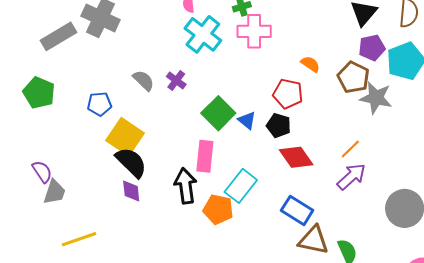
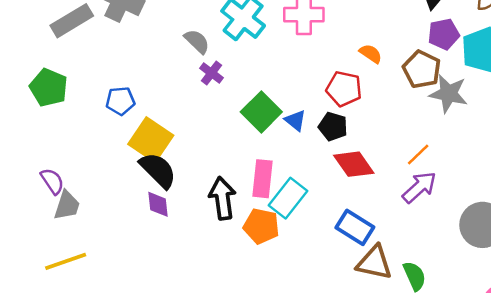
gray semicircle: (144, 80) -> (197, 41), moved
pink rectangle: (205, 156) -> (263, 179), moved
yellow line: (79, 239) -> (66, 261), moved

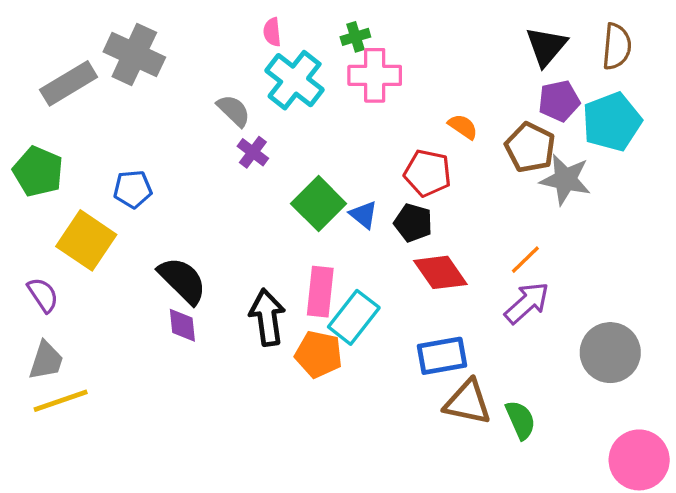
yellow square: (151, 140) -> (86, 240), moved
gray trapezoid: (67, 205) -> (46, 361), moved
blue rectangle: (355, 227) -> (442, 356), turned -42

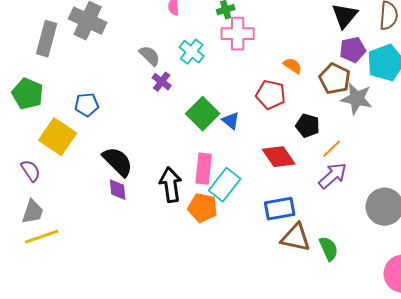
cyan cross: (295, 80) -> (192, 52), moved, size x0.7
gray rectangle: (69, 83) -> (47, 39), turned -44
black pentagon: (413, 223) -> (308, 126), moved

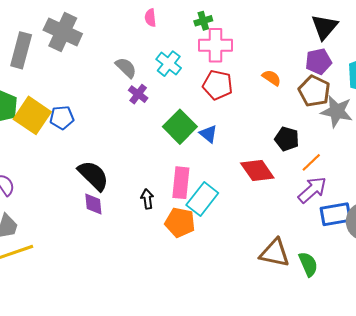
purple pentagon: (353, 50) -> (318, 62), moved
red pentagon: (271, 95) -> (218, 85), moved
yellow square: (58, 137) -> (32, 115), moved
black arrow: (171, 185) -> (147, 199), size x0.6
blue rectangle: (280, 209) -> (336, 214), moved

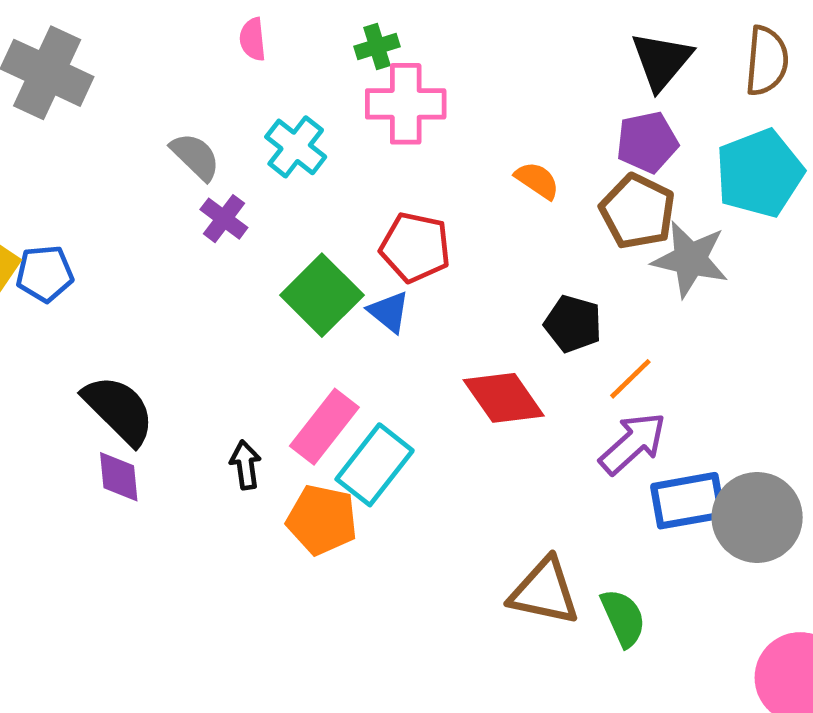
red pentagon: (218, 85) -> (415, 247), moved
pink rectangle: (181, 183) -> (324, 427), turned 32

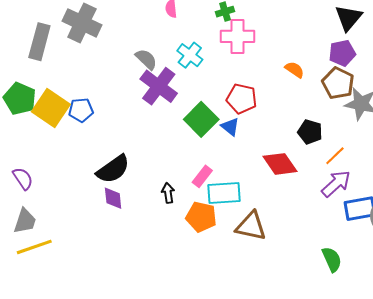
purple cross: (224, 219) -> (159, 86), size x1.8
black semicircle: (119, 410) -> (113, 169), turned 100
pink rectangle: (324, 427) -> (202, 176), size x0.7
cyan rectangle: (375, 465) -> (224, 193), turned 48
brown triangle: (544, 592) -> (251, 226), moved

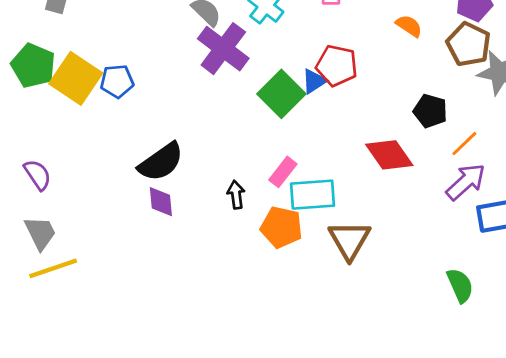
blue triangle: (230, 127) -> (314, 81), moved, turned 48
gray trapezoid: (25, 221) -> (40, 233), turned -44
brown triangle: (251, 226) -> (349, 240), turned 48

